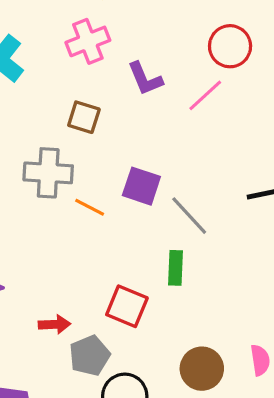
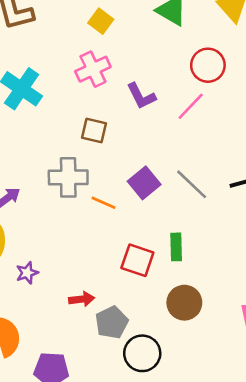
purple square: (141, 186) -> (144, 183), turned 36
gray line: (189, 216) -> (192, 184), moved
red square: (127, 306) -> (137, 260), moved
brown circle: (202, 369) -> (184, 303), moved

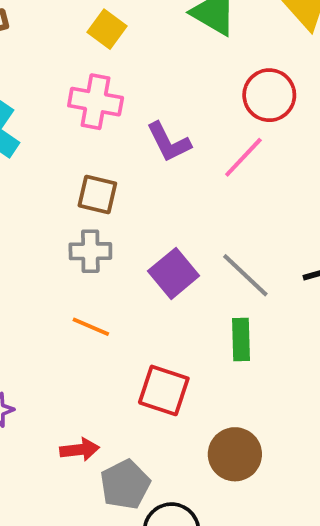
pink cross: (93, 69) -> (96, 102), turned 36
gray cross: (68, 177) -> (90, 251), moved, size x0.7
orange line: (104, 203) -> (91, 327), moved
green rectangle: (176, 247) -> (241, 340), moved

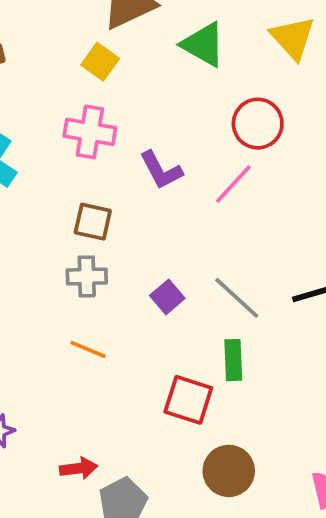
purple square: (174, 273) -> (167, 297), size x0.7
red square: (164, 390) -> (188, 400), moved

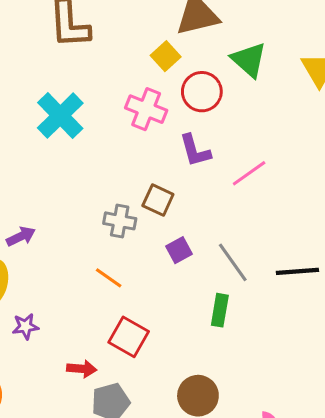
red circle: (258, 124) -> (202, 92), moved
brown square: (93, 222) -> (158, 200), moved
red square: (188, 400) -> (129, 337), moved

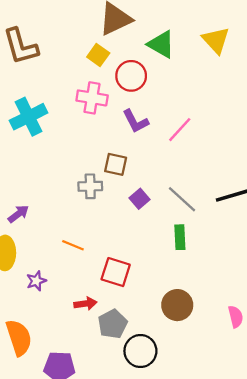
cyan cross: (60, 116) -> (29, 117), turned 30
orange line: (109, 278) -> (73, 245), moved

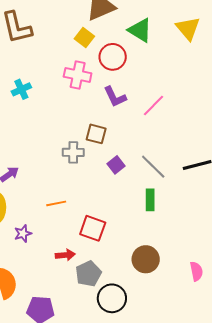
cyan cross: (29, 117) -> (21, 89), size x0.6
orange line: (73, 245) -> (56, 203), turned -36

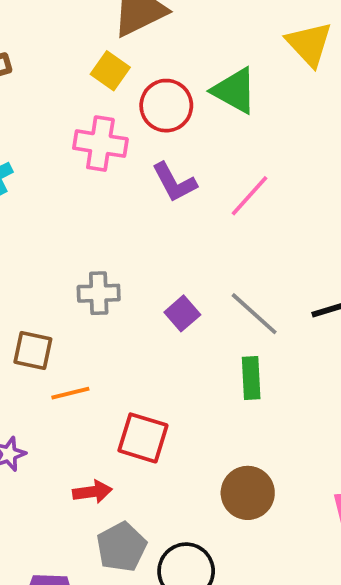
green triangle: (140, 30) -> (235, 91), moved
brown square: (96, 134) -> (33, 351), moved
gray pentagon: (88, 274) -> (121, 547), moved

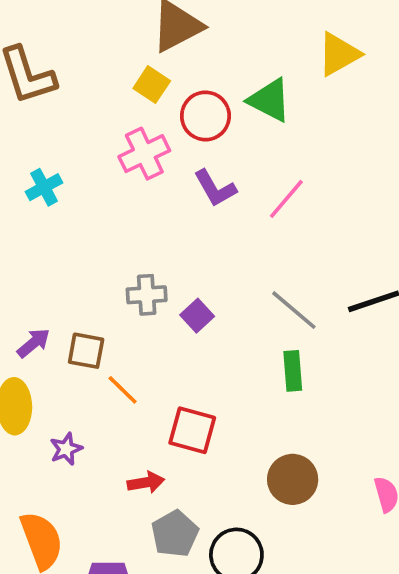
yellow triangle: (309, 44) -> (339, 54), turned 45
pink cross: (100, 144) -> (144, 154), turned -33
purple square: (182, 313) -> (197, 316), moved
orange line: (70, 393) -> (123, 390), turned 60

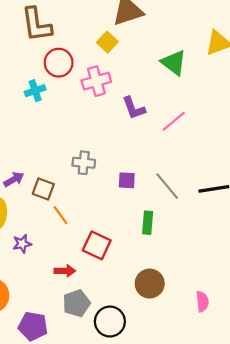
red circle: (205, 116) -> (59, 63), moved
purple square: (197, 316) -> (127, 180), moved, turned 36
green rectangle: (293, 371) -> (148, 223), moved

